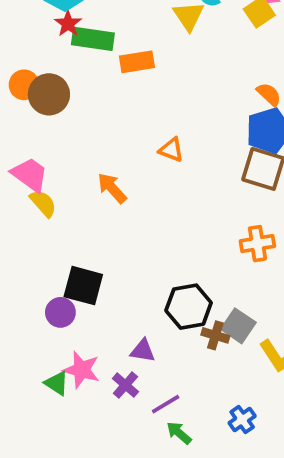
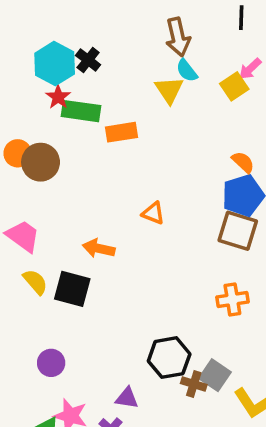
orange arrow: (112, 188) -> (99, 248), turned -36
yellow semicircle: (43, 203) -> (35, 282), moved
black square: (83, 286) -> (72, 289), moved

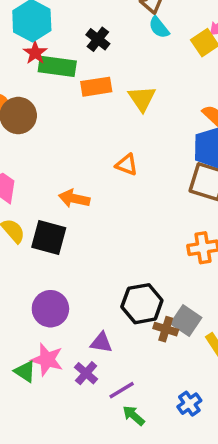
black cross: (88, 60) -> (98, 39), moved
yellow triangle: (169, 90) -> (142, 99), moved
purple circle: (51, 363) -> (50, 309), moved, size x1.4

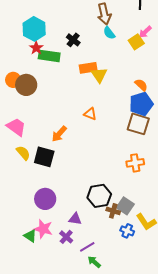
orange rectangle: (96, 87) -> (88, 68), moved
orange arrow: (74, 199) -> (59, 134), turned -60
blue cross: (189, 404) -> (127, 231), moved, turned -32

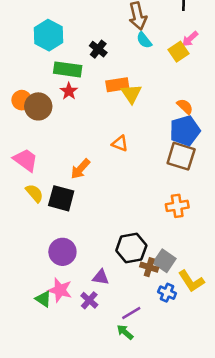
red star: (36, 48) -> (69, 91), moved
purple line: (87, 247) -> (131, 313), moved

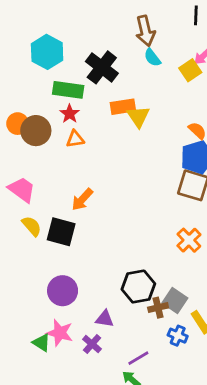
black cross: (98, 49) -> (102, 67), size x1.6
orange triangle: (120, 143) -> (75, 139), moved, turned -30
orange cross: (177, 206) -> (189, 240), turned -35
brown cross: (149, 267) -> (158, 308), turned -30

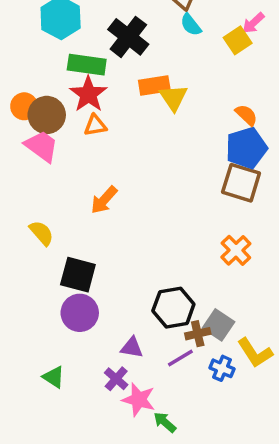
red star: (70, 114) -> (88, 94), size x1.5
pink trapezoid: (22, 190) -> (42, 146), moved
black square: (61, 232) -> (78, 275), moved
pink star: (60, 333) -> (139, 400), moved
purple line: (138, 358) -> (180, 358), moved

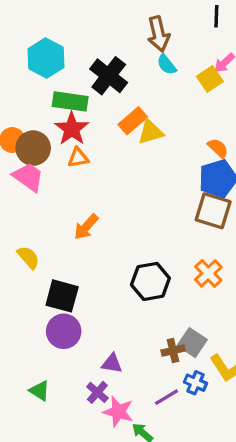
orange rectangle: (154, 85) -> (133, 121), turned -32
yellow triangle: (173, 98) -> (150, 132), turned 48
black hexagon: (173, 308) -> (150, 281), moved
purple line: (180, 358) -> (167, 397), moved

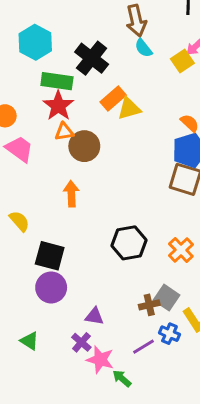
brown circle: (33, 148) -> (84, 146), moved
orange arrow: (86, 227) -> (71, 194), turned 135
orange cross: (208, 273) -> (181, 250), moved

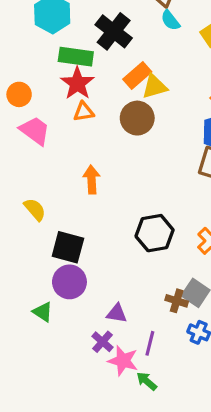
brown circle: (84, 146) -> (137, 118), moved
brown cross: (149, 305) -> (177, 301), turned 30
green triangle: (30, 341) -> (43, 312), moved
purple line: (143, 347) -> (150, 343), moved, turned -45

